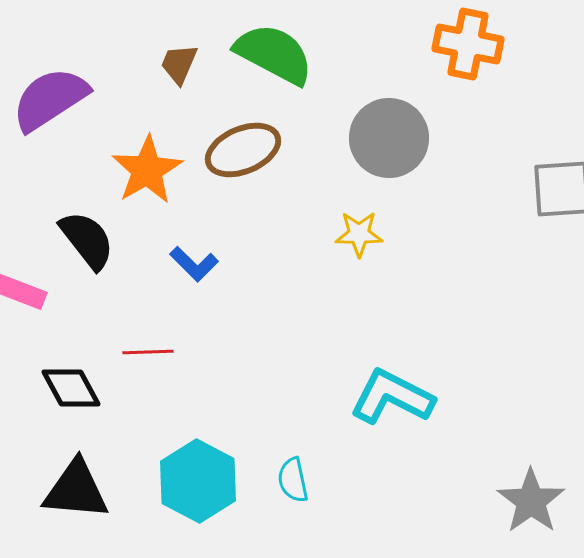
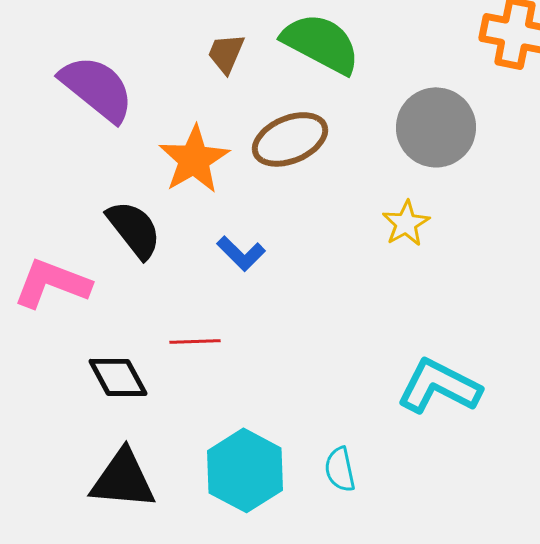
purple semicircle: (50, 99) -> (97, 88), turned 72
yellow star: (359, 234) -> (406, 223), turned -30

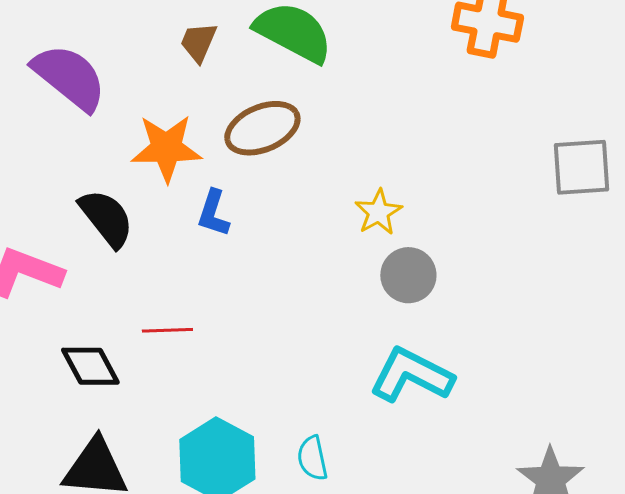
gray circle: (436, 127) -> (408, 275), moved, size x0.7
orange star: (194, 159) -> (166, 148), turned 30
blue L-shape: (241, 253) -> (213, 213), moved, turned 63

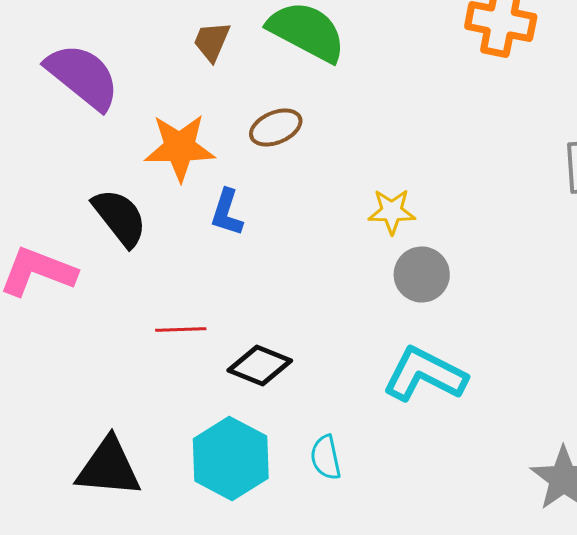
brown ellipse: (262, 128) -> (276, 127), size x0.7
yellow star: (378, 212) -> (392, 211), turned 30
black diamond: (90, 366) -> (260, 365), moved, turned -40

